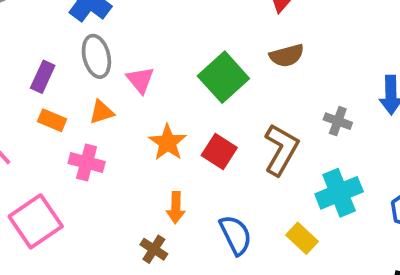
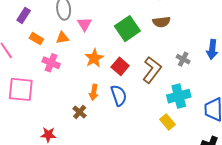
purple rectangle: (43, 77) -> (24, 15), moved
pink square: (36, 221) -> (21, 89), turned 32
blue semicircle: (236, 235) -> (119, 95), moved
yellow rectangle: (302, 238) -> (167, 122), moved

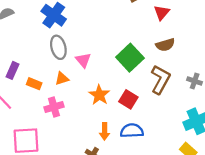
purple rectangle: (24, 15) -> (13, 70), moved
pink cross: (51, 63) -> (54, 107), turned -30
brown L-shape: (152, 70) -> (160, 79), moved
blue semicircle: (119, 95) -> (132, 131), turned -65

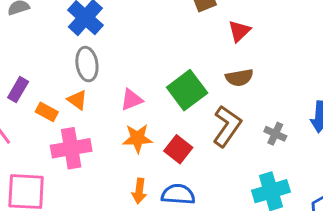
pink triangle: (83, 60) -> (132, 100), moved, turned 42
orange triangle: (62, 79) -> (77, 100), moved, turned 48
orange star: (99, 95) -> (137, 138), turned 30
pink cross: (54, 107) -> (71, 148), size x1.4

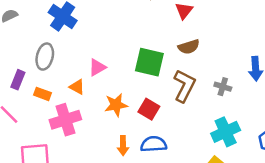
gray ellipse: (87, 64) -> (45, 57), moved, turned 30
green square: (187, 90) -> (149, 62), turned -32
orange triangle: (77, 100) -> (77, 87), moved
pink triangle: (132, 100) -> (97, 67), moved

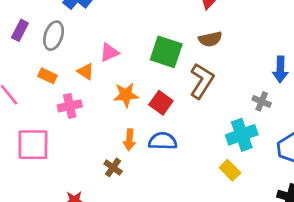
purple rectangle: (18, 80) -> (20, 30), moved
gray cross: (223, 87) -> (262, 101), moved
pink cross: (65, 120) -> (70, 106), size x0.7

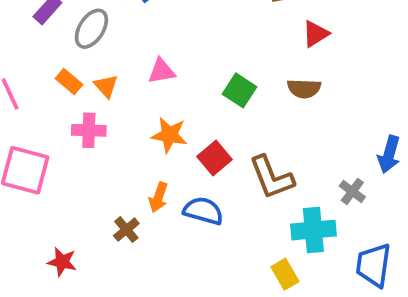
green square: (166, 52) -> (239, 90), size x0.7
orange triangle: (86, 72) -> (106, 86), moved
brown L-shape: (202, 81) -> (272, 177), moved, turned 112

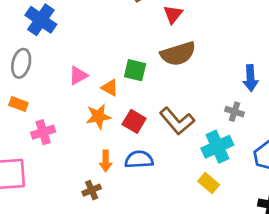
orange triangle: (106, 86) -> (110, 88), moved
brown semicircle: (304, 89) -> (178, 54), size x1.5
brown cross: (126, 230) -> (92, 190), turned 36

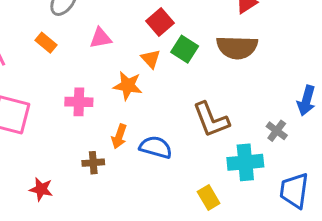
pink triangle: (78, 75) -> (100, 38), moved
red square: (134, 121) -> (160, 22), moved
pink cross: (43, 132) -> (79, 102), moved
yellow rectangle: (209, 183) -> (209, 198), moved

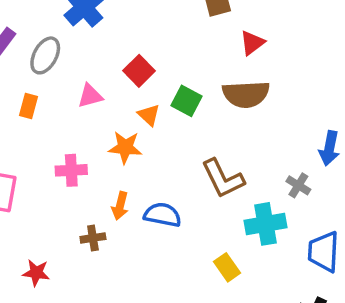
red square: (160, 22) -> (139, 71), moved
orange rectangle: (46, 43) -> (29, 106), turned 70

